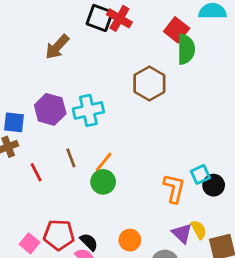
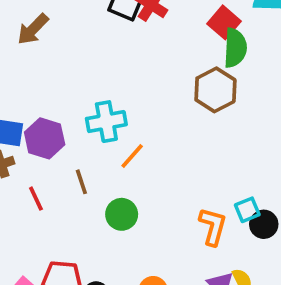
brown arrow: (57, 47) -> (33, 29), moved
brown hexagon: (149, 84) -> (215, 90), moved
purple hexagon: (50, 109) -> (45, 138), moved
orange line: (104, 162) -> (132, 156), moved

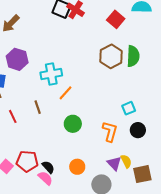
green semicircle: (235, 48) -> (133, 56), moved
purple hexagon: (45, 138) -> (17, 59), moved
cyan square: (247, 210) -> (129, 108), moved
green circle: (122, 214) -> (73, 124), moved

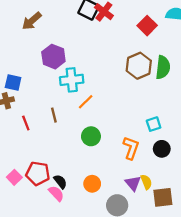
purple hexagon: (17, 59) -> (53, 57), moved

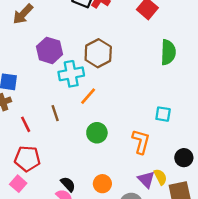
brown hexagon: (139, 66) -> (98, 53), moved
cyan square: (154, 124) -> (163, 114), turned 32
black circle: (162, 149) -> (184, 158), moved
red pentagon: (38, 173) -> (27, 159), moved

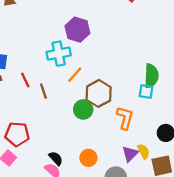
purple hexagon: (50, 50) -> (77, 30), moved
green semicircle: (168, 52) -> (151, 76), moved
brown hexagon: (98, 53) -> (99, 93), moved
red line: (26, 124) -> (25, 80), moved
purple triangle: (146, 180) -> (130, 154), turned 30

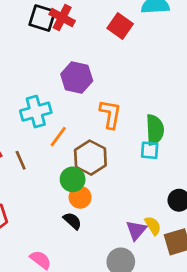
purple hexagon: (77, 30) -> (77, 78), moved
orange L-shape: (125, 118) -> (110, 114), moved
black semicircle: (56, 158) -> (72, 221), moved
orange circle: (88, 158) -> (80, 197), moved

